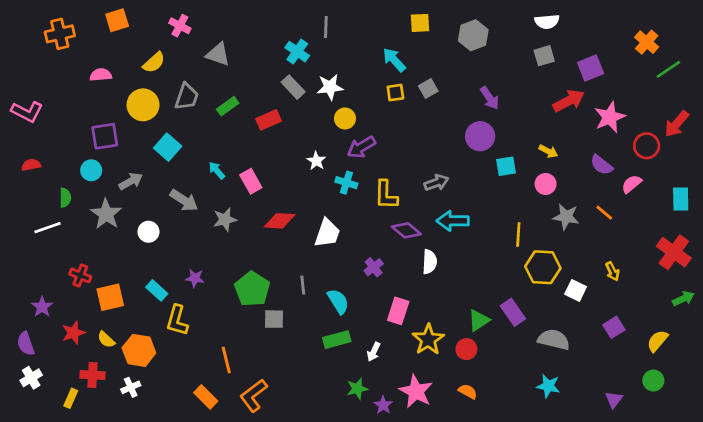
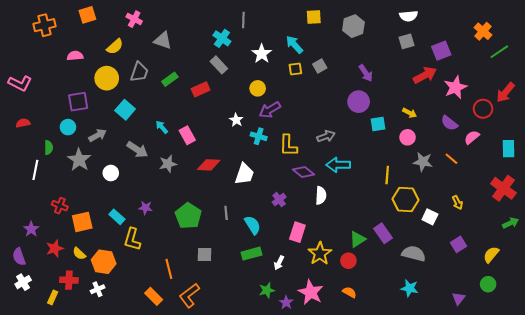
white star: (330, 87) -> (262, 54), moved, turned -30
white line: (47, 228) -> (35, 170), turned -60
gray square: (274, 319) -> (205, 255), moved

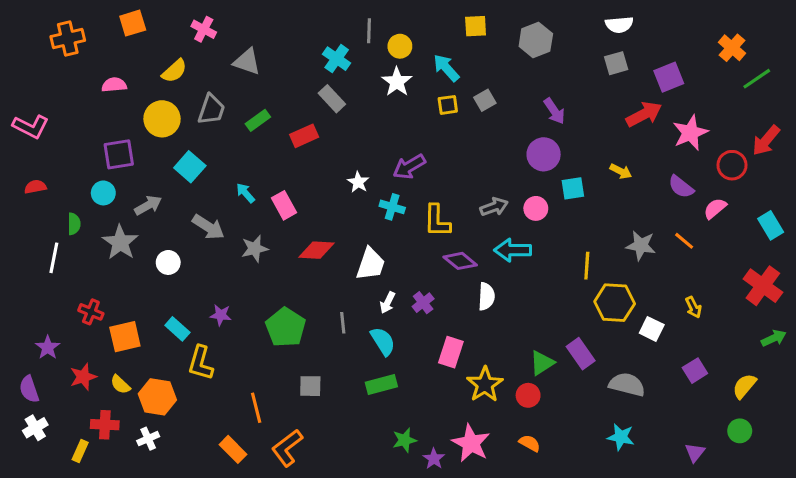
yellow circle: (258, 88) -> (400, 46), moved
pink circle: (408, 137) -> (536, 208), moved
cyan rectangle: (508, 149) -> (771, 225), turned -30
white arrow: (279, 263) -> (388, 303), moved

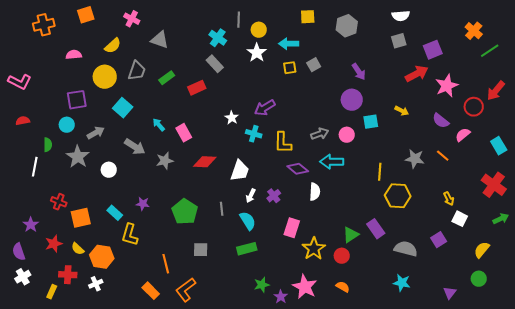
cyan arrow: (446, 68) -> (289, 44), turned -48
white square: (652, 329) -> (460, 219), moved
purple square: (695, 371) -> (439, 240), moved

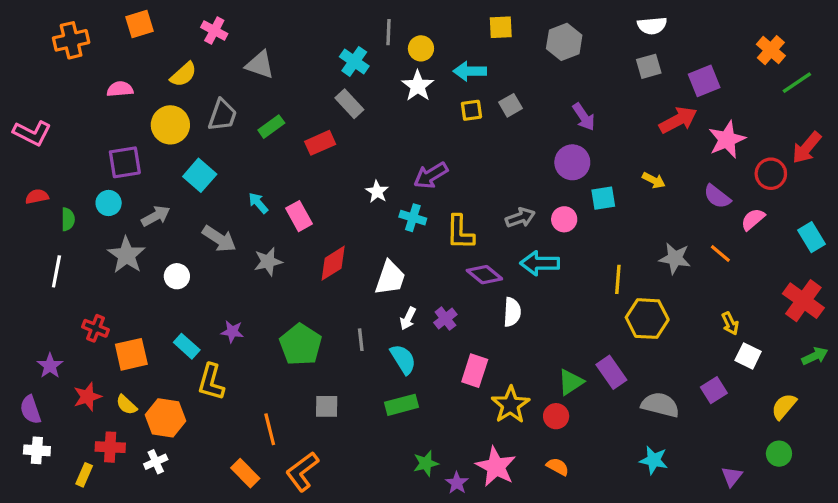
green semicircle: (48, 145) -> (68, 219), moved
red diamond: (205, 162) -> (333, 263), turned -35
white cross: (23, 277) -> (37, 450), turned 35

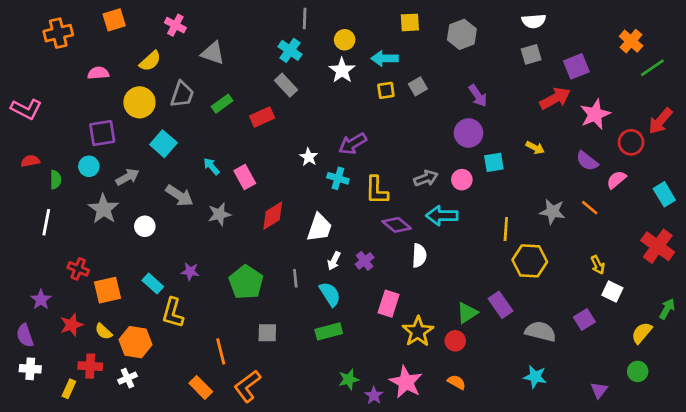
gray line: (388, 32) -> (305, 18), moved
green arrow: (815, 356) -> (667, 309), moved, turned -36

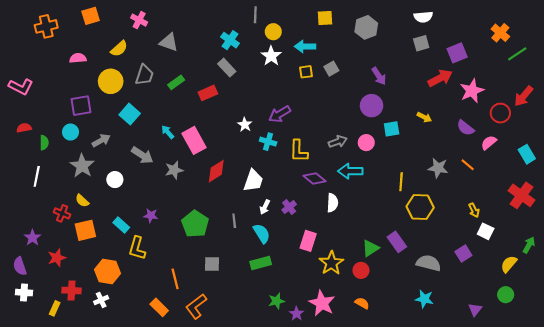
gray line: (305, 18) -> (255, 15), moved
pink rectangle: (245, 177) -> (194, 140), size x1.4
yellow semicircle: (104, 331) -> (82, 201), moved

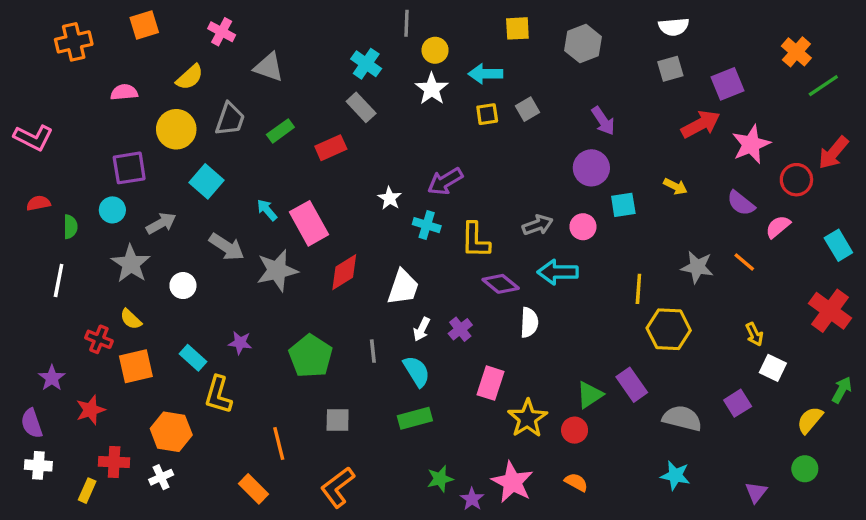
gray star: (174, 170) -> (277, 270), size x1.4
orange L-shape: (196, 306) -> (338, 487), moved

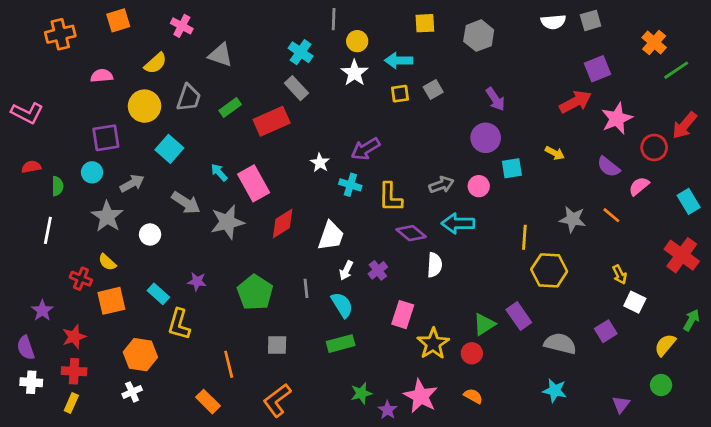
gray square: (670, 69) -> (591, 20), moved
red rectangle: (331, 148) -> (272, 121), size x1.4
red cross: (114, 462) -> (74, 371), moved

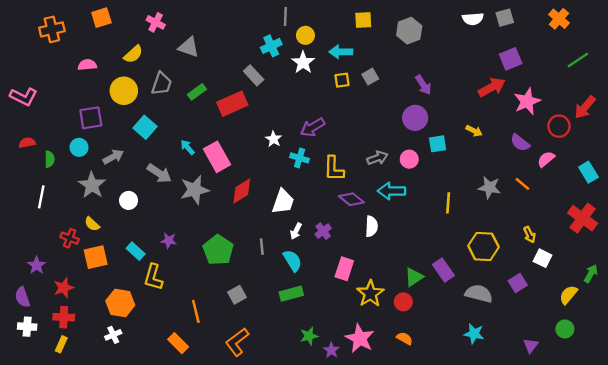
orange cross: (654, 43) -> (559, 19), moved
cyan cross: (301, 52) -> (271, 46), moved, turned 30
yellow hexagon: (549, 270) -> (484, 246), moved
gray square: (277, 345) -> (237, 295), turned -30

